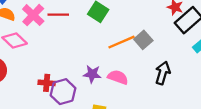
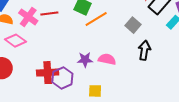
gray square: (143, 40) -> (133, 25), moved
orange line: (121, 42) -> (96, 19), moved
red cross: (47, 83) -> (48, 73), size x1.5

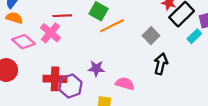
pink cross: (28, 17) -> (50, 33), moved
pink semicircle: (107, 59) -> (125, 84), moved

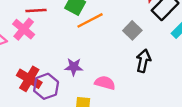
red cross: (55, 79) -> (29, 79), turned 30

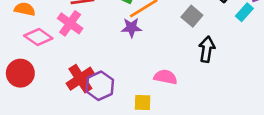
purple star: (74, 67) -> (131, 28), moved
red cross: (29, 79) -> (80, 79), turned 30

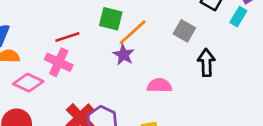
purple star: (131, 28) -> (124, 55), turned -30
pink semicircle: (166, 77) -> (159, 85), moved

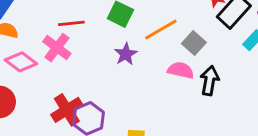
orange line: (133, 32) -> (161, 30), moved
pink semicircle: (159, 85) -> (181, 70), moved

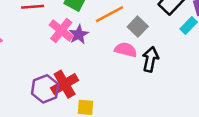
pink cross: (57, 48) -> (61, 31), moved
red cross: (67, 110) -> (65, 84), moved

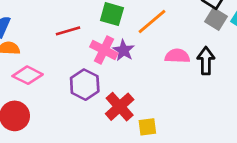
gray square: (138, 27) -> (216, 19), moved
purple hexagon: (45, 89) -> (85, 85), moved

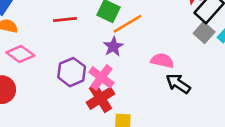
orange line: (152, 22) -> (127, 24), moved
pink cross: (104, 50) -> (101, 77), moved
black arrow: (206, 61) -> (178, 84), moved, turned -65

